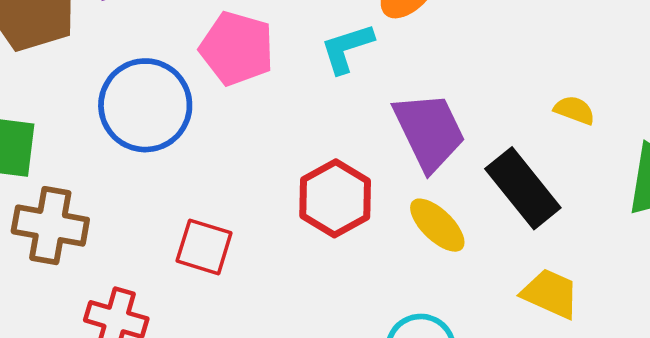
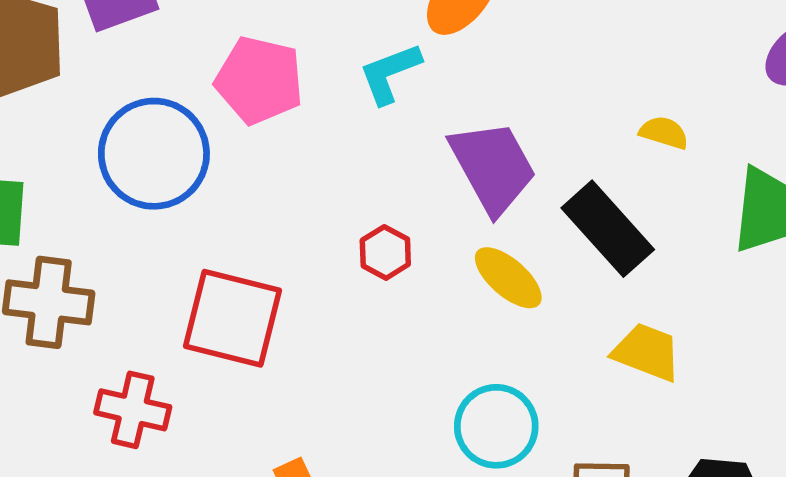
red hexagon: (335, 198) -> (385, 252), size x0.6
red square: (204, 247) -> (233, 318), size x1.5

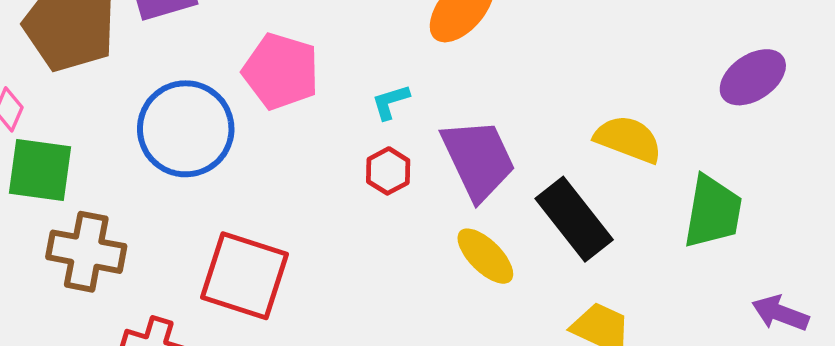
cyan L-shape: (390, 73) -> (390, 102), moved, size x0.7
yellow semicircle: (664, 133) -> (628, 139), size x1.6
red hexagon: (385, 252) -> (388, 171), moved

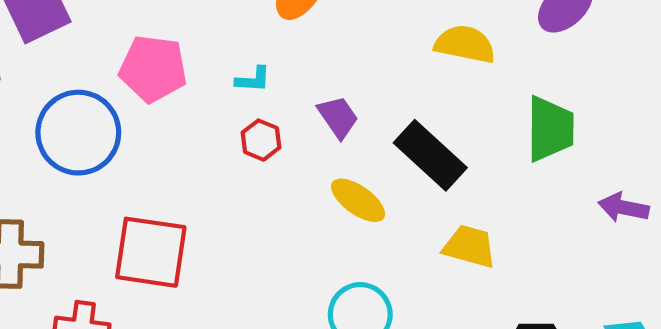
cyan L-shape: (390, 102) -> (253, 79), turned -150
yellow semicircle: (628, 139) -> (465, 44), moved
purple trapezoid: (478, 159) -> (338, 117), size x0.6

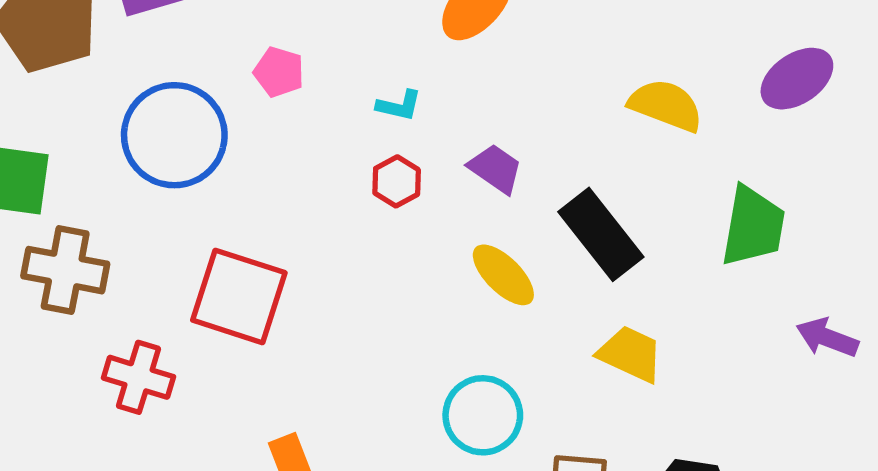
pink pentagon: (153, 69) -> (279, 72), size x0.6
purple trapezoid: (338, 117) -> (496, 169), turned -30

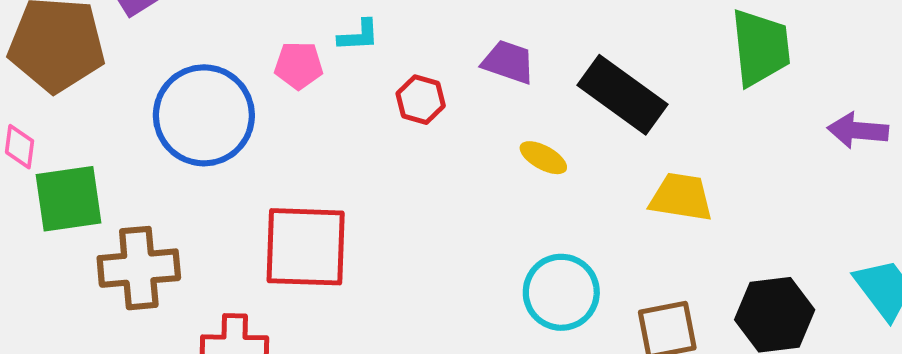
pink pentagon: (279, 72) -> (299, 65), moved
cyan L-shape: (399, 106) -> (359, 35), moved
yellow ellipse: (503, 275) -> (543, 158), size x0.7

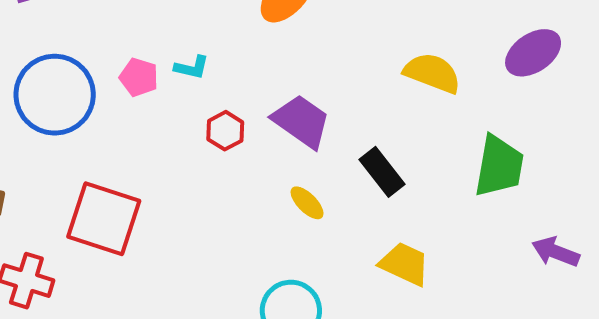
purple trapezoid: (508, 62) -> (301, 121), size x1.4
black rectangle: (622, 95) -> (382, 172), size x0.7

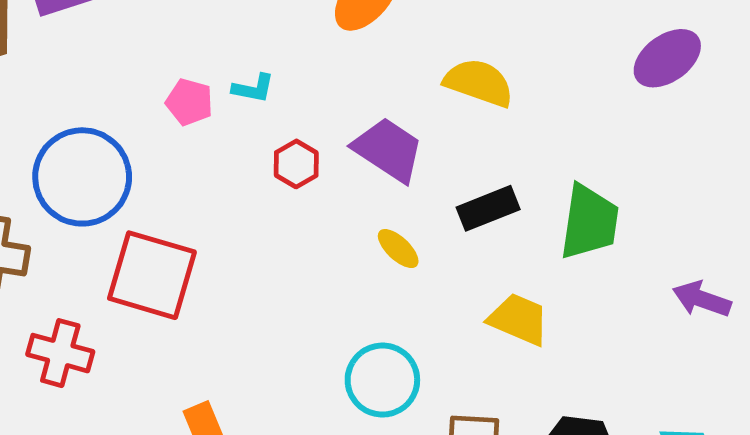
yellow semicircle: (432, 73) -> (479, 83), moved
blue circle: (55, 95) -> (82, 177), moved
green trapezoid: (499, 166) -> (589, 222), moved
black rectangle: (382, 172) -> (488, 208), turned -72

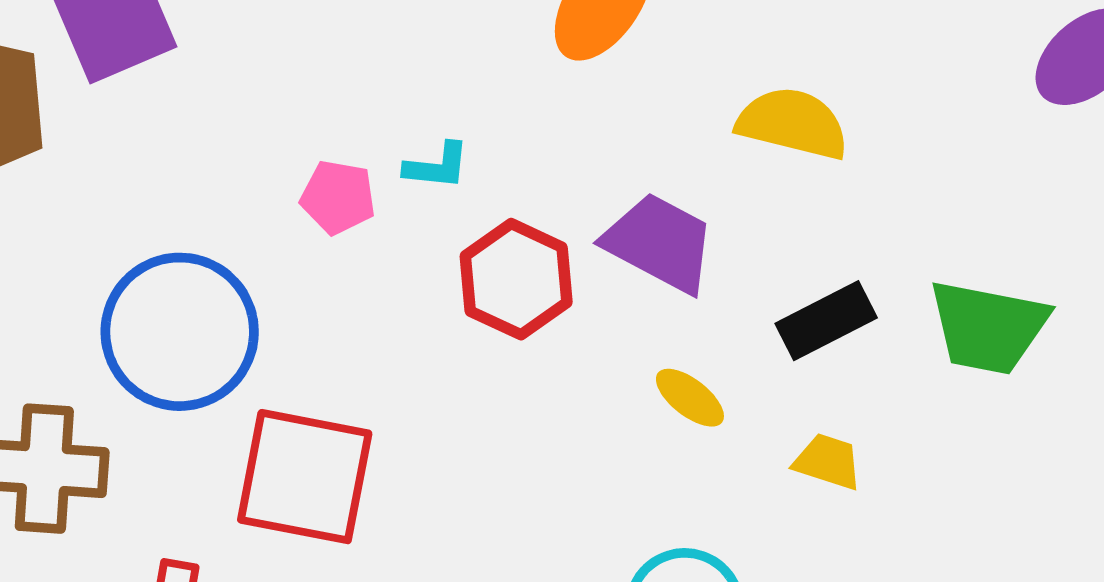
red hexagon: (296, 164) -> (516, 279), size x1.5
green trapezoid: (589, 222) -> (988, 327), turned 98
yellow trapezoid: (519, 319) -> (828, 462), moved, size x0.7

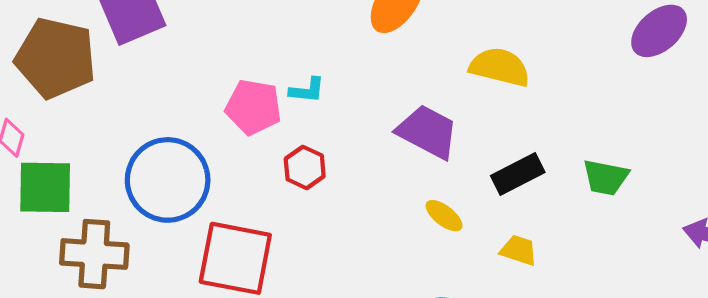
pink pentagon: (338, 197) -> (253, 107), size x1.4
red hexagon: (516, 279) -> (305, 167), moved, size x0.7
green trapezoid: (988, 327) -> (606, 177), size x0.7

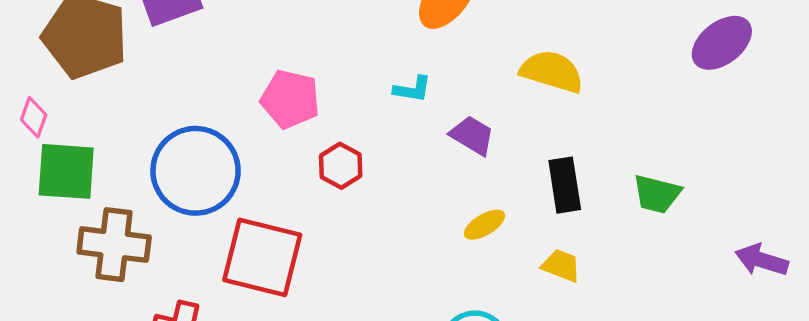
cyan L-shape: (307, 90) -> (412, 89), moved
purple trapezoid: (428, 132) -> (472, 135), size x0.7
black rectangle: (518, 174) -> (565, 185), turned -75
yellow ellipse: (444, 216) -> (484, 225), turned -72

